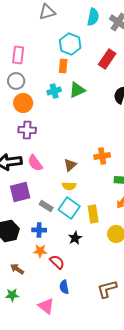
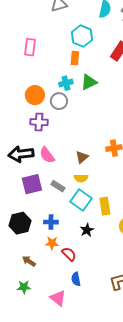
gray circle: (16, 81) -> (59, 101), moved
gray rectangle: (46, 206) -> (58, 186), moved

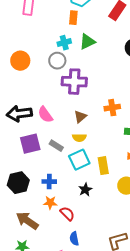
orange circle: (35, 95) -> (20, 61), moved
purple cross: (39, 122) -> (74, 82), moved, size x1.4
cyan square: (81, 200) -> (79, 160), turned 30
brown arrow: (29, 261) -> (27, 221), size x1.6

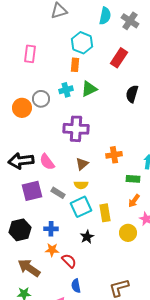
gray circle: (57, 61) -> (41, 99), moved

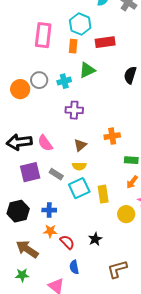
pink rectangle: (30, 54) -> (43, 35), moved, size x1.4
red rectangle: (119, 58) -> (105, 42), moved, turned 48
cyan cross: (66, 90) -> (64, 81), moved
purple cross: (76, 129) -> (74, 110), size x0.7
black star: (87, 237) -> (95, 239), moved

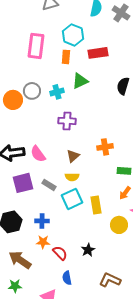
brown L-shape: (117, 269) -> (110, 280), turned 40

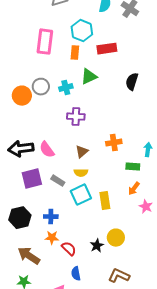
yellow circle: (119, 225) -> (116, 238), moved

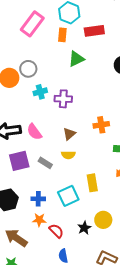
pink rectangle: (45, 42) -> (32, 24), turned 30
cyan cross: (66, 88) -> (40, 92), moved
cyan square: (81, 195) -> (68, 196), moved

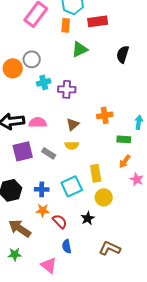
pink semicircle: (34, 132) -> (38, 122), turned 126
yellow circle: (103, 220) -> (104, 197), moved

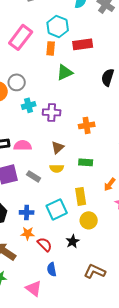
orange cross: (105, 115) -> (87, 125), moved
green rectangle: (124, 139) -> (86, 162), moved

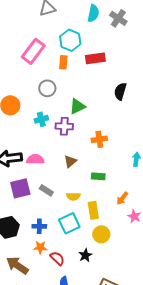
green triangle: (65, 72) -> (77, 106), moved
gray circle: (17, 82) -> (47, 88), moved
yellow semicircle: (57, 168) -> (73, 196), moved

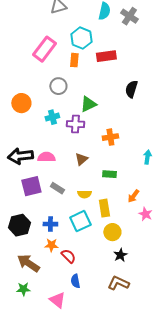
black star: (85, 255) -> (120, 255), moved

